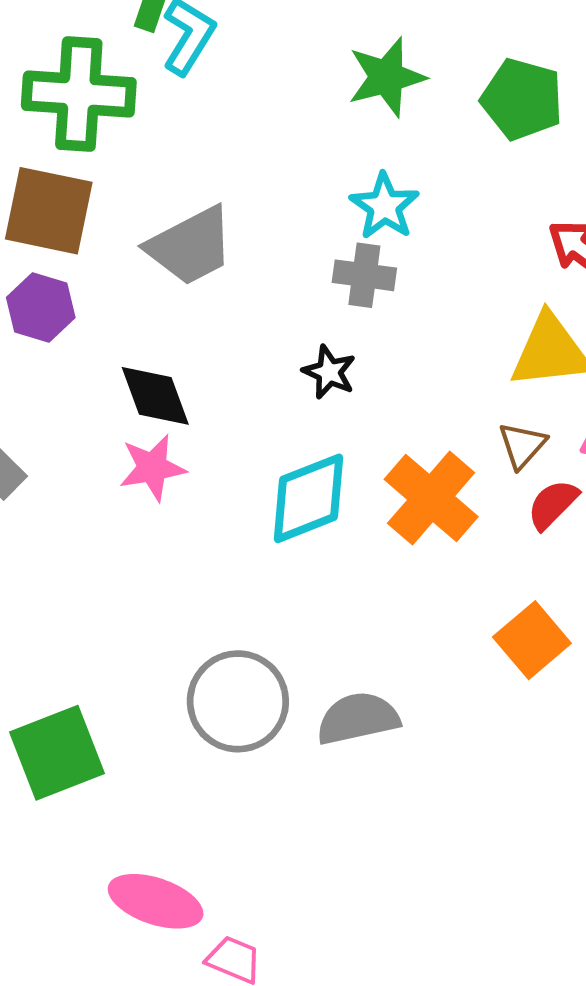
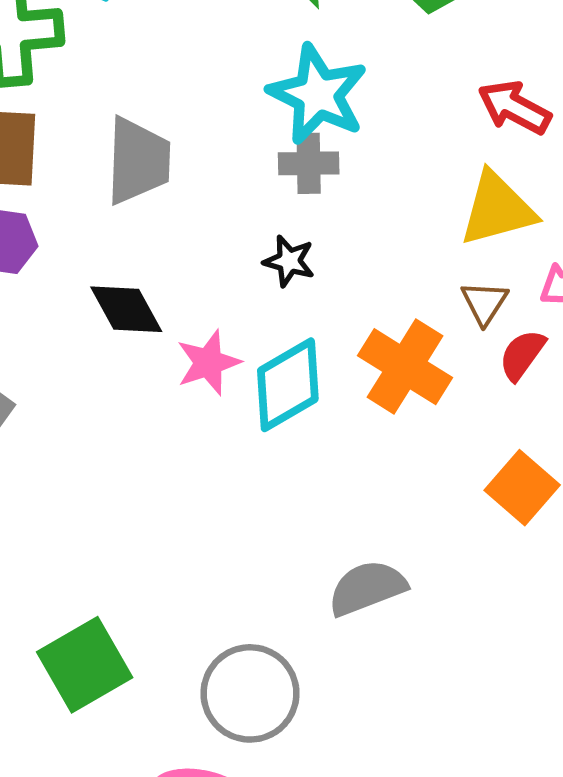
cyan star: (384, 206) -> (318, 94), size x1.5
gray trapezoid: (190, 246) -> (138, 161), turned -52
pink star: (152, 468) -> (208, 363), moved
gray circle: (238, 701) -> (250, 693), moved

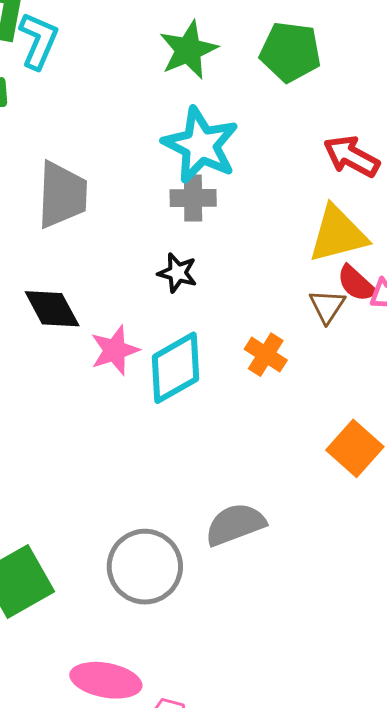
red semicircle: (522, 355) -> (356, 283), moved, turned -84
orange cross: (405, 367) -> (266, 355), size x0.6
gray circle: (250, 693) -> (145, 567), moved

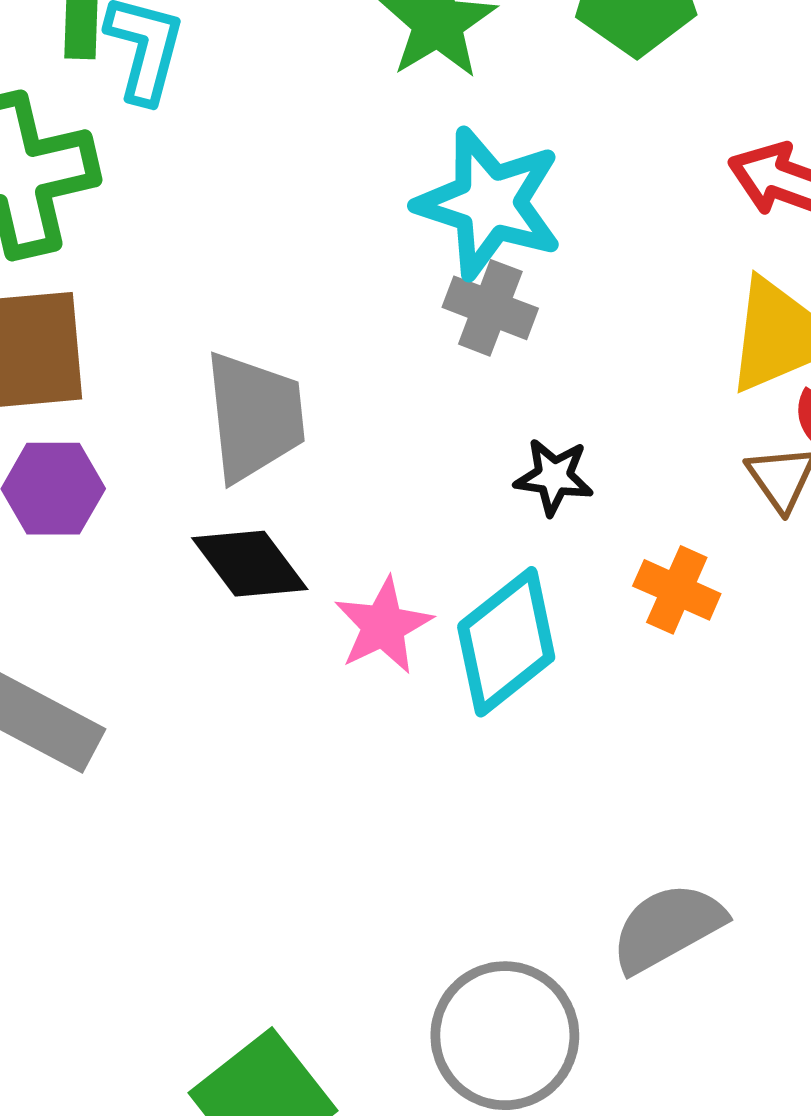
gray trapezoid: (62, 195) -> (255, 417), moved
gray cross: (193, 198) -> (490, 308), turned 30
black star: (177, 273) -> (554, 477), moved

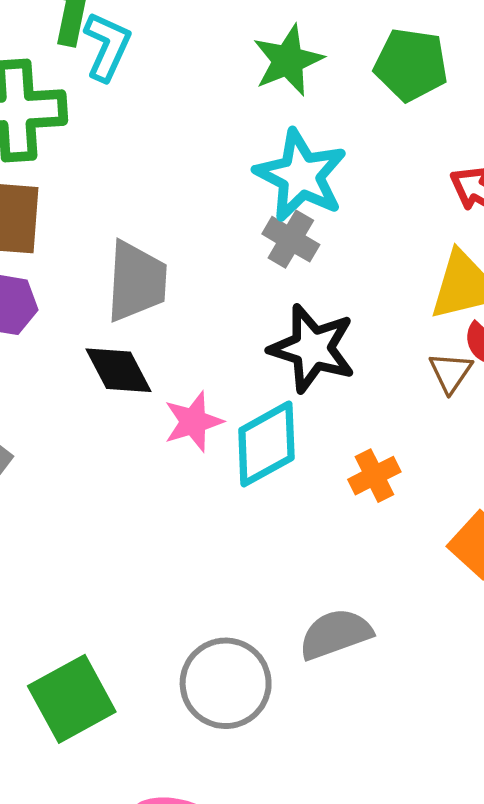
black star: (554, 477) -> (312, 348), size x1.8
orange cross: (677, 590) -> (374, 476), moved, turned 30

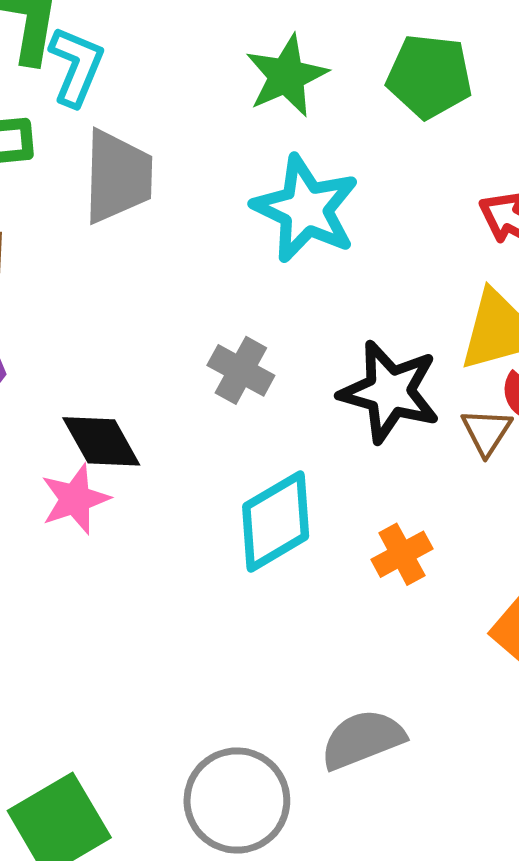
gray cross: (291, 239) -> (241, 370), moved
gray trapezoid: (136, 281) -> (118, 177), moved
black star: (312, 348) -> (390, 392), moved
pink star: (193, 422) -> (75, 499), moved

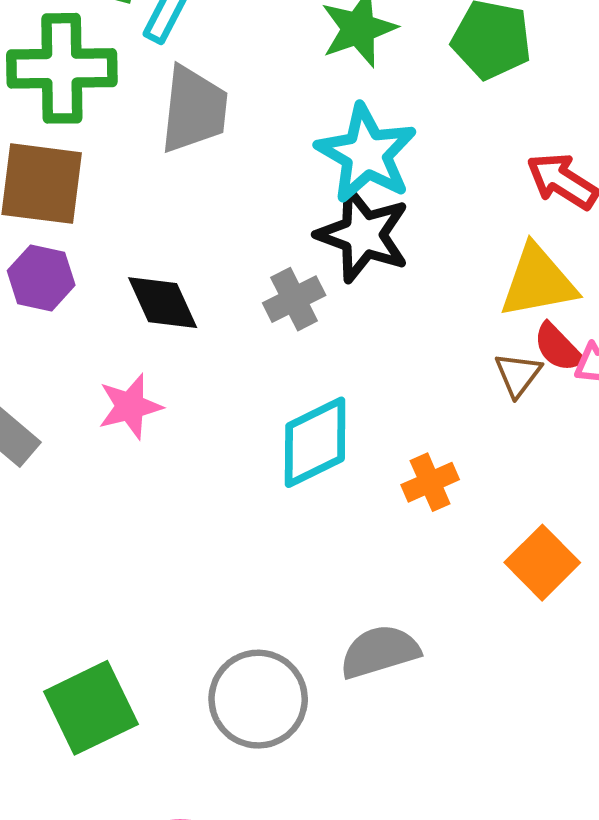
gray cross: (241, 370) -> (294, 299), turned 30
black star: (390, 392) -> (363, 235), moved
black diamond: (101, 441) -> (163, 303), moved

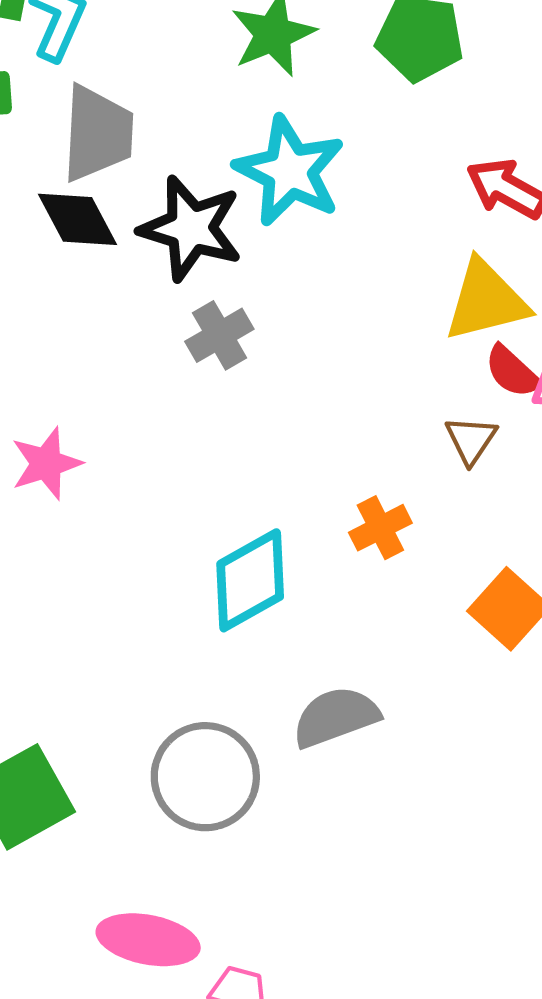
black star: (363, 235) -> (191, 228), moved
black diamond: (163, 303) -> (77, 219), moved
brown triangle: (518, 375) -> (471, 440), moved
cyan diamond: (315, 442) -> (250, 580), moved

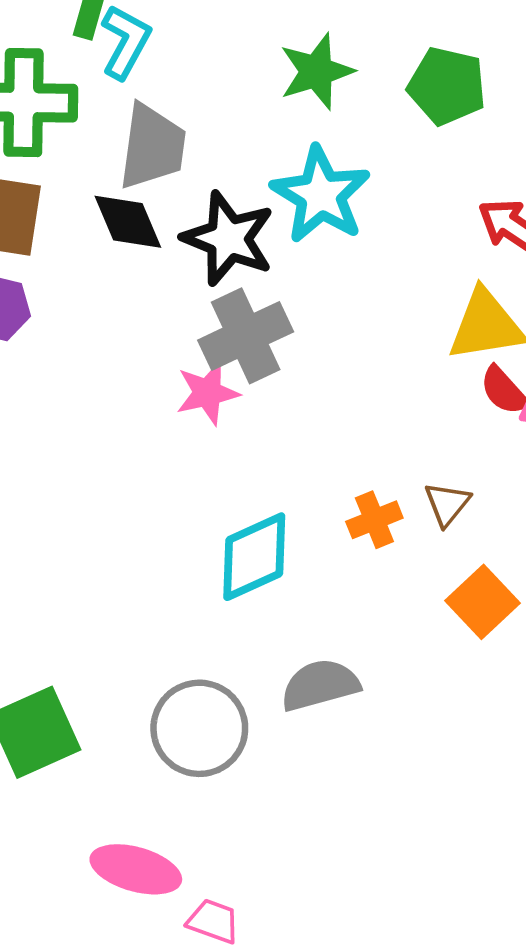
gray cross: (219, 335) -> (246, 336), size x1.5
brown triangle: (471, 440) -> (447, 504), moved
pink star: (46, 463) -> (208, 393), moved

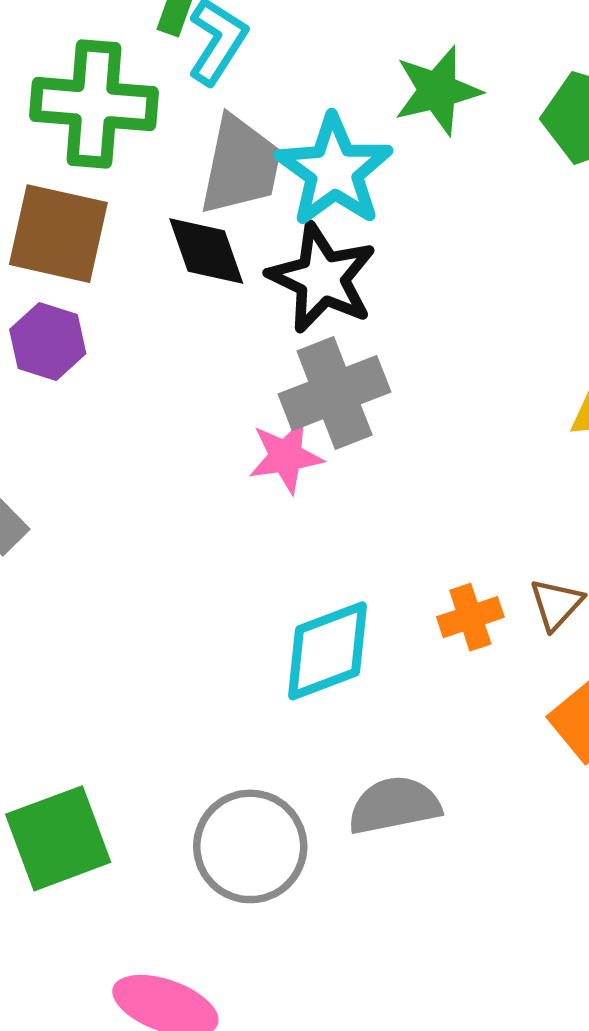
cyan star: (321, 195) -> (334, 171), moved

